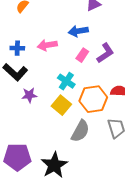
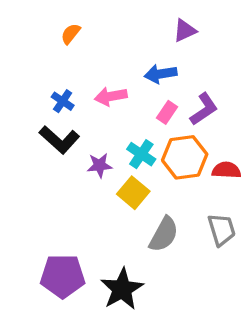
blue cross: (17, 48) -> (63, 101), turned 32
purple star: (29, 95) -> (100, 165), moved
orange hexagon: (93, 99) -> (185, 157), moved

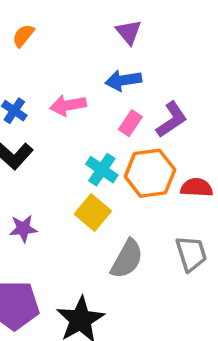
purple triangle: (185, 31) -> (129, 32), moved, turned -45
purple star: (100, 165) -> (23, 229), moved

